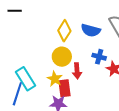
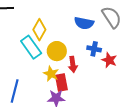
yellow diamond: (64, 31) -> (39, 30), moved
cyan rectangle: (25, 79) -> (31, 47), moved

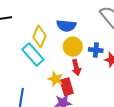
blue semicircle: (84, 23) -> (66, 26), moved
yellow circle: (57, 51) -> (73, 47), moved

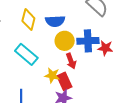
yellow diamond: (40, 36) -> (28, 20), moved
blue cross: (96, 50) -> (88, 41), size x1.5

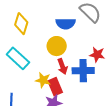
blue semicircle: (55, 21) -> (66, 24), moved
blue cross: (88, 41) -> (83, 71), moved

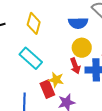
yellow circle: (57, 46) -> (82, 48), moved
red rectangle: (55, 87) -> (47, 89), moved

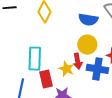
cyan rectangle: (31, 58) -> (35, 59), moved, turned 40
yellow star: (56, 80) -> (66, 69), moved

